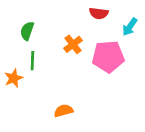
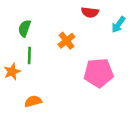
pink pentagon: (108, 57) -> (99, 73), moved
orange semicircle: (64, 111) -> (33, 101), moved

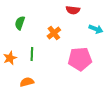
cyan arrow: (118, 25) -> (96, 29), moved, turned -104
green line: (29, 56) -> (32, 54), moved

